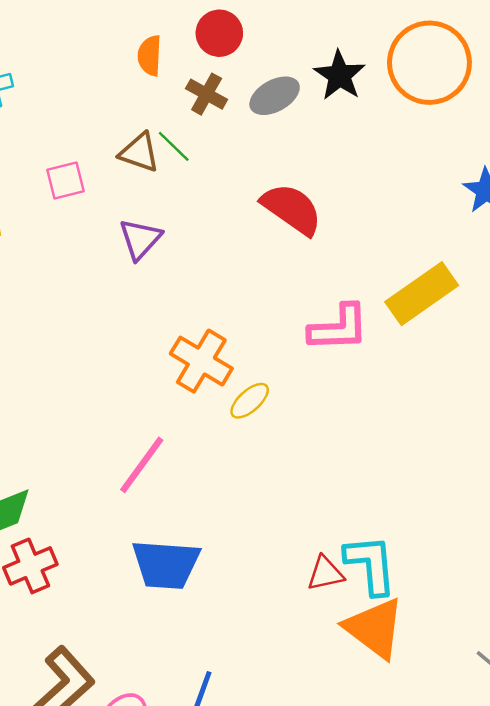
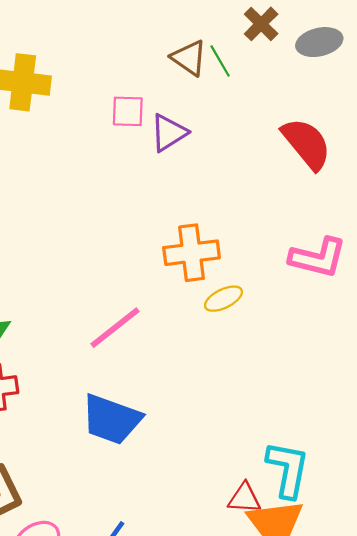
pink square: (65, 180) -> (128, 111), moved
orange cross: (201, 361) -> (192, 253), turned 36
red triangle: (325, 573) -> (244, 498), moved

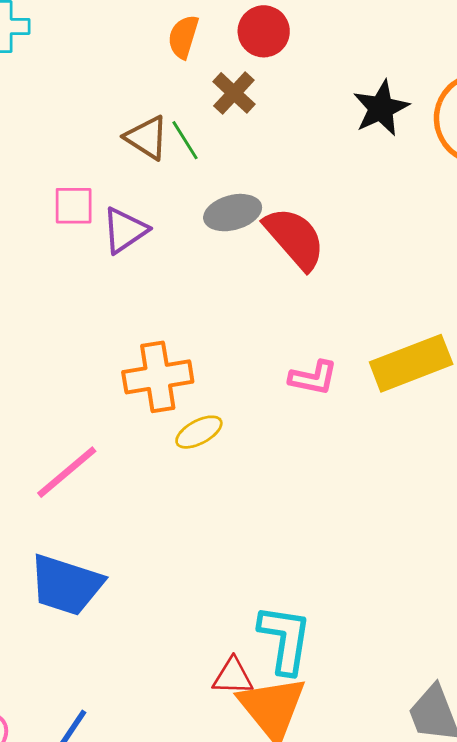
gray ellipse: (319, 42) -> (233, 213), moved
pink L-shape: (318, 258) -> (313, 378), size x0.7

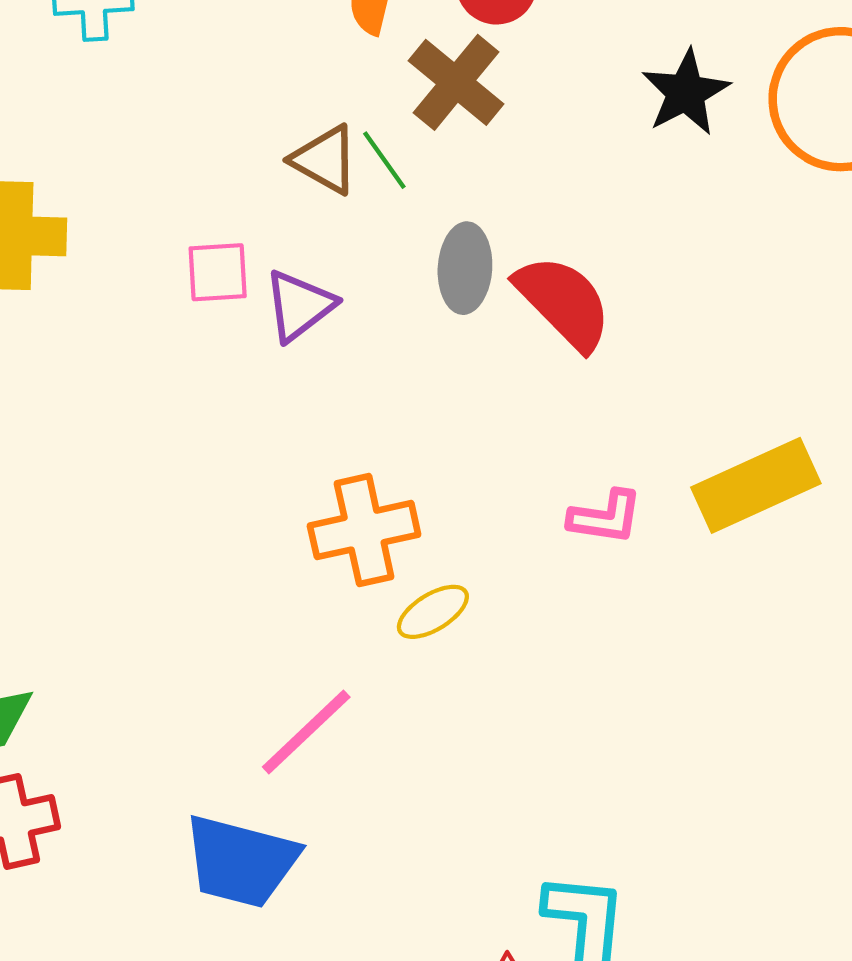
brown cross: (234, 93) -> (456, 82), size x1.4
gray ellipse: (233, 213) -> (465, 268), turned -68
pink line: (67, 472) -> (306, 732), moved

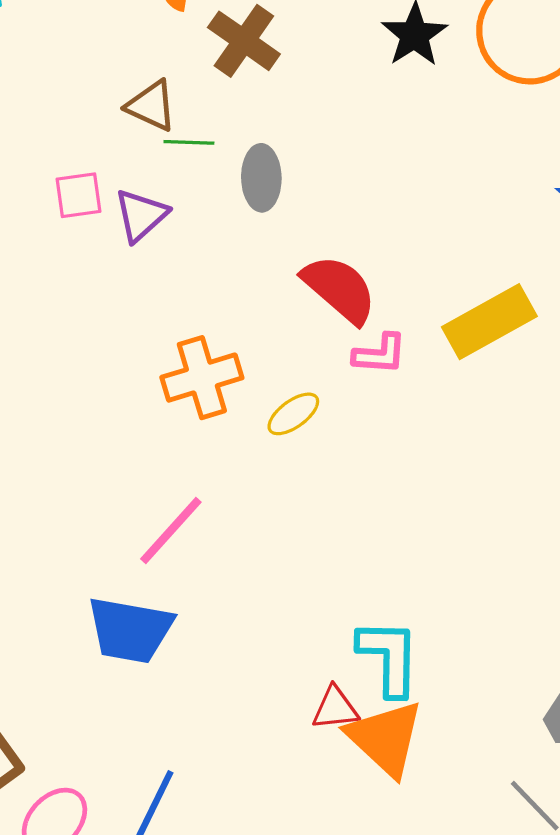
green line: (384, 160) -> (189, 142), moved, turned -48
red semicircle: (564, 302) -> (340, 289), moved
yellow ellipse: (433, 612) -> (293, 414), moved

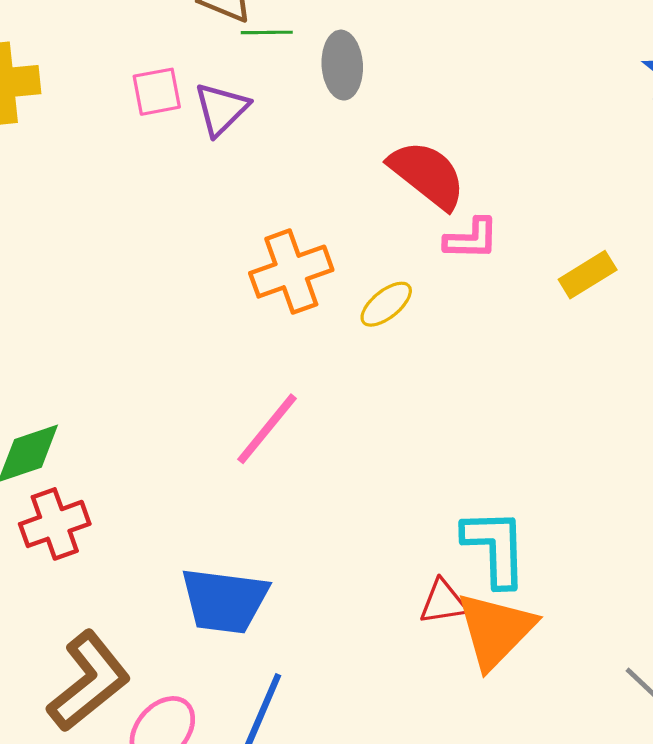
yellow rectangle: (489, 322) -> (588, 275), moved, size x0.6
blue trapezoid: (130, 630) -> (224, 601), moved
orange triangle: (385, 738) -> (495, 630), turned 34

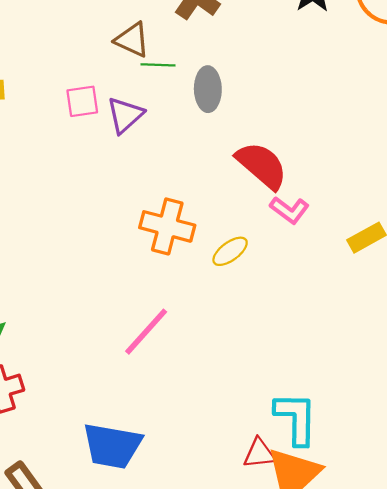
pink L-shape: (471, 239) -> (289, 210), turned 33
orange cross: (291, 272) -> (167, 226), turned 32

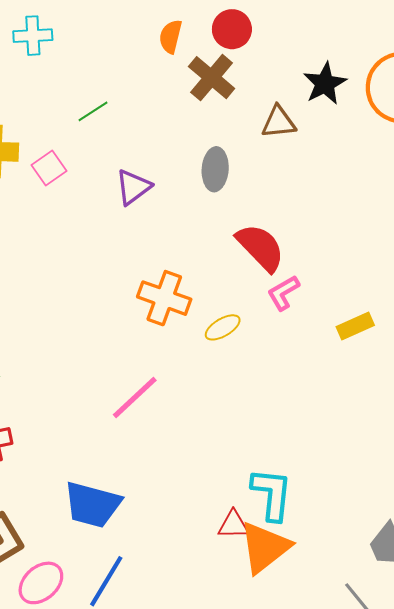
brown triangle: (132, 40) -> (279, 122), moved, turned -36
green line: (158, 65) -> (93, 111), moved, turned -40
pink square: (82, 101) -> (49, 168), moved, turned -32
pink L-shape: (289, 210) -> (283, 293), turned 108

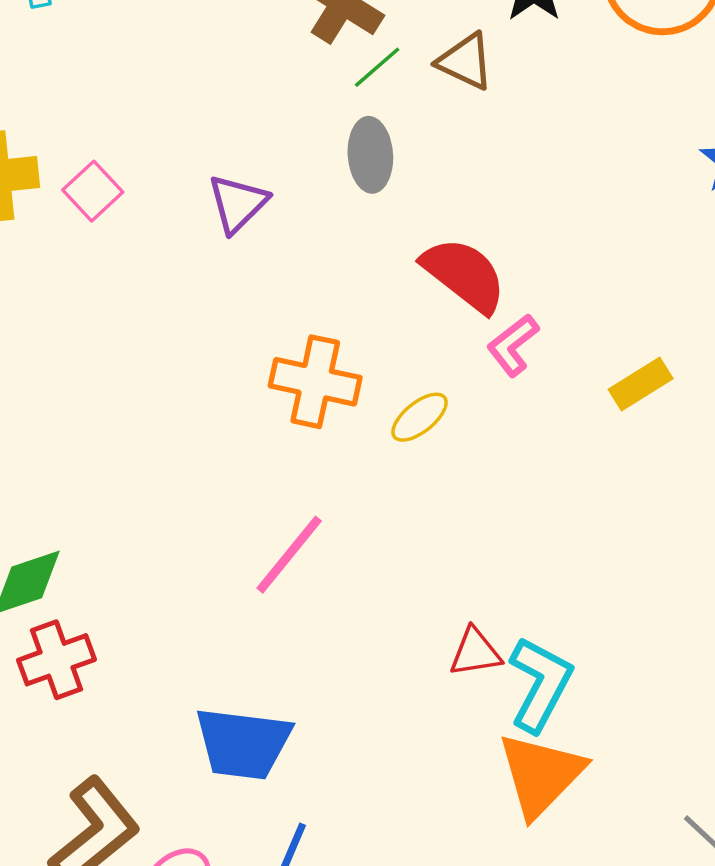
green line: (93, 111) -> (377, 67), moved
brown triangle: (279, 122) -> (465, 61), turned 39
cyan L-shape: (272, 494) -> (540, 684), turned 30
red triangle: (233, 525) -> (475, 652), moved

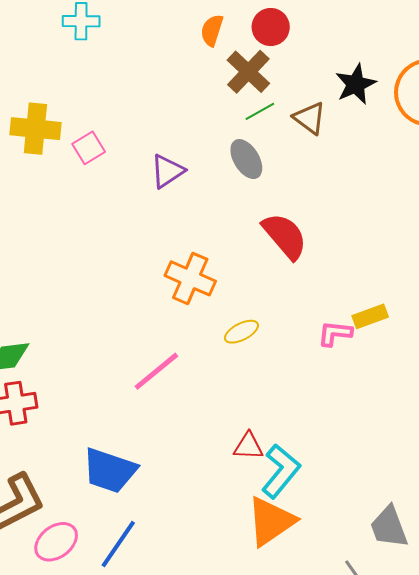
gray ellipse: (370, 155) -> (246, 159), turned -39
pink L-shape: (513, 345) -> (335, 333), moved, turned 33
yellow ellipse: (420, 417) -> (241, 332), moved

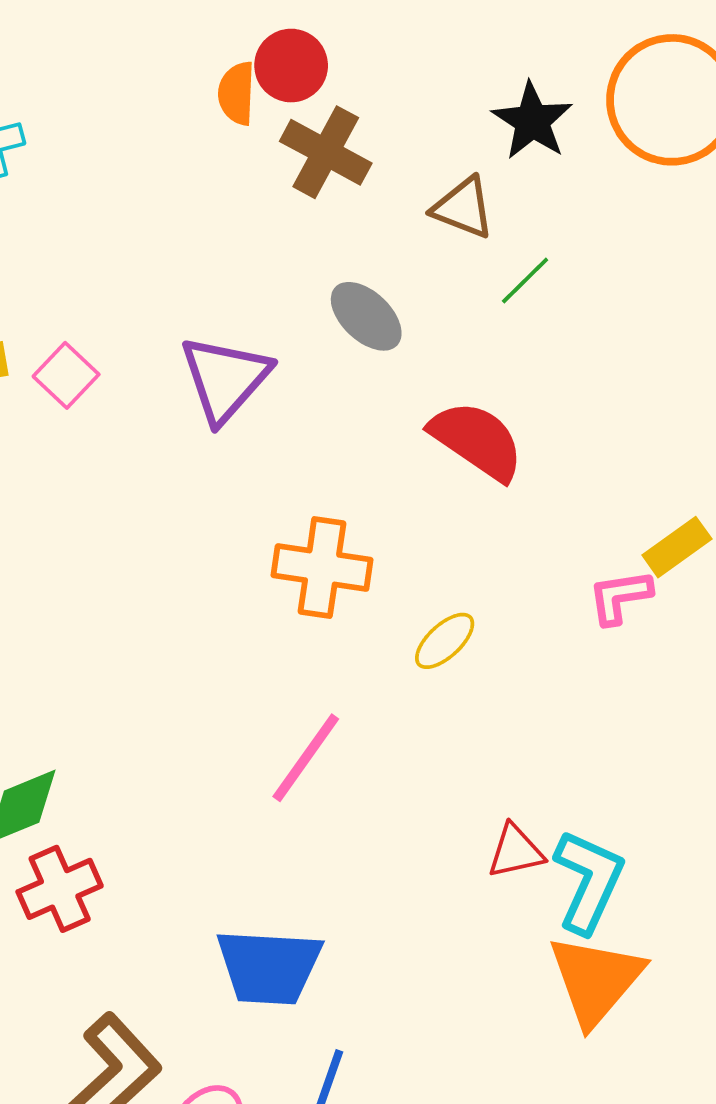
red circle: (271, 27) -> (291, 66), moved
green line: (260, 111) -> (525, 281), moved
purple triangle: (167, 171) -> (225, 379), size x1.4

